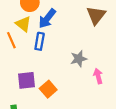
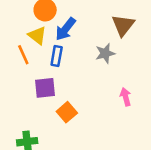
gray star: (79, 59) -> (105, 53), moved
purple square: (27, 80) -> (45, 88), moved

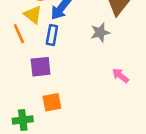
pink arrow: (126, 97) -> (120, 76), turned -36
orange square: (67, 112) -> (52, 102), moved, turned 30

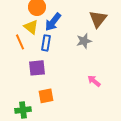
pink arrow: (120, 76) -> (94, 81), moved

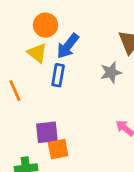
orange line: (20, 42) -> (15, 91), moved
purple square: (37, 68) -> (47, 132), moved

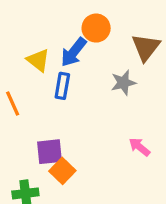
orange circle: (46, 25) -> (96, 28), moved
orange square: (58, 149) -> (62, 171), turned -35

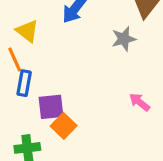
yellow triangle: (38, 60) -> (27, 31), moved
blue rectangle: (62, 86) -> (24, 83), moved

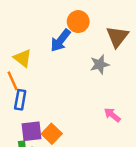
purple square: (51, 107) -> (32, 131), moved

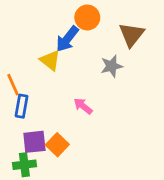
yellow triangle: (23, 58) -> (50, 60), moved
pink arrow: (112, 115) -> (83, 106), moved

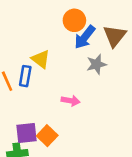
blue arrow: (67, 39) -> (85, 37), moved
blue rectangle: (22, 106) -> (25, 76), moved
pink arrow: (83, 106) -> (71, 101), turned 150

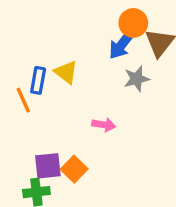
orange circle: (74, 20) -> (133, 23), moved
blue rectangle: (25, 76) -> (38, 80), moved

